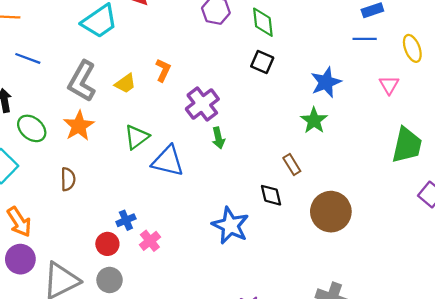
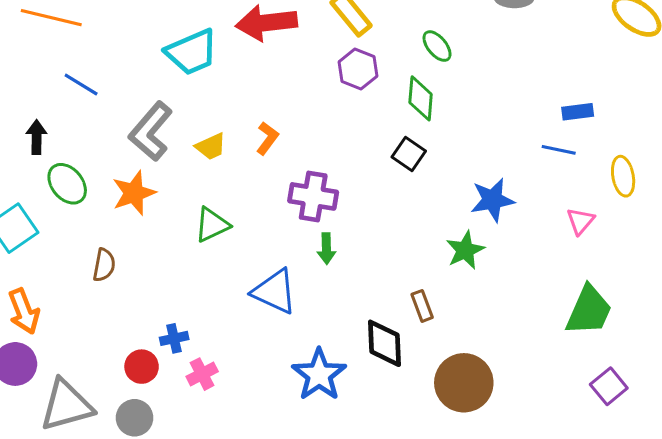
purple cross: (202, 104) -> (313, 196), turned 36
blue triangle: (168, 161) -> (274, 291), moved
black diamond: (271, 195) -> (384, 343), size x1.4

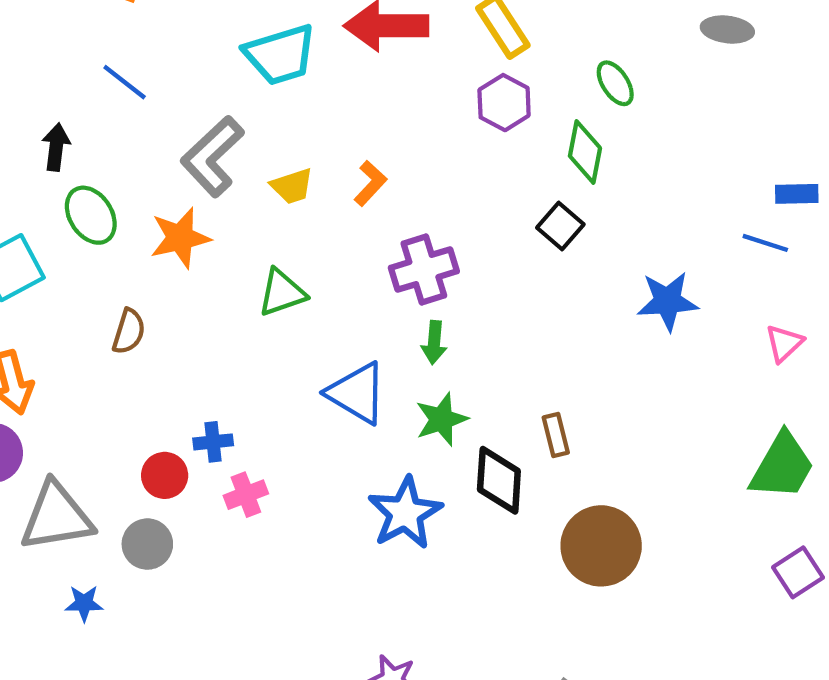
purple cross: (313, 196) -> (424, 270), turned -33
green star: (465, 250) -> (441, 419), moved

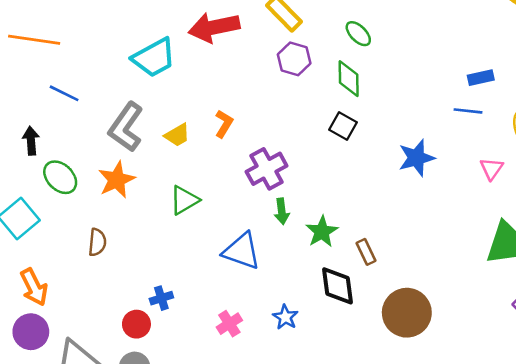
green star: (441, 419) -> (322, 232), moved
pink cross: (246, 495) -> (229, 324), moved
blue star: (405, 513) -> (285, 317), size x0.6

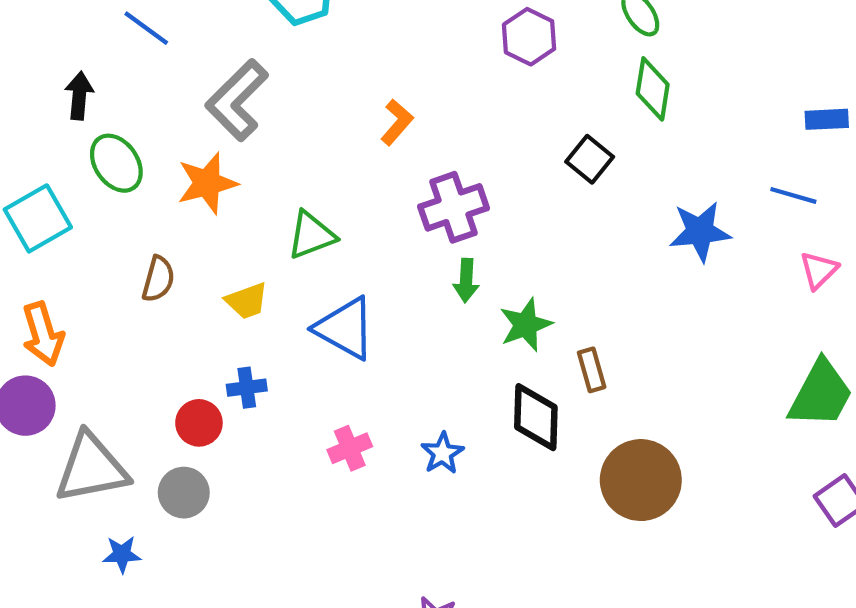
green diamond: (349, 79) -> (653, 89), moved
blue line: (468, 111) -> (793, 195), moved
yellow trapezoid: (177, 135) -> (247, 301), moved
blue triangle: (242, 251) -> (345, 328), moved

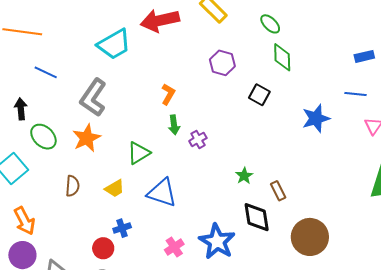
purple hexagon: (529, 37) -> (222, 63), moved
purple cross: (454, 207) -> (198, 139), moved, size x0.6
green arrow: (466, 280) -> (174, 125), moved
green star: (526, 325) -> (244, 176), size x0.7
blue star: (442, 453) -> (217, 241), size x1.8

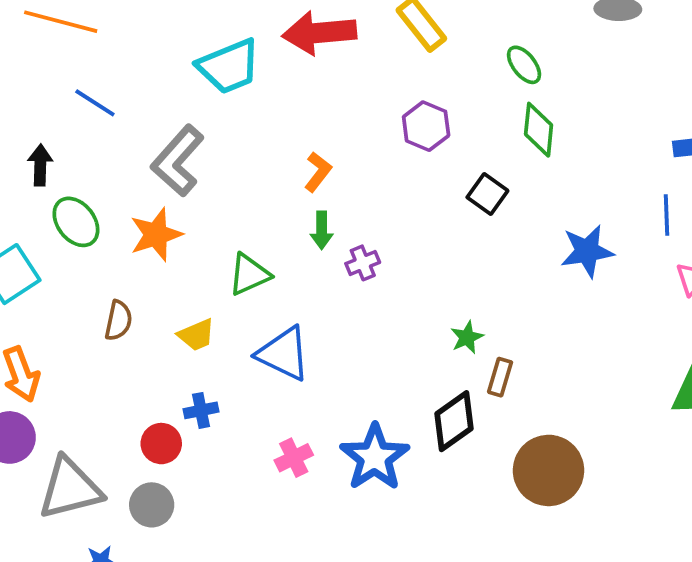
blue line: (355, 94) -> (667, 215), turned 75
green star: (244, 176) -> (467, 337), moved
brown rectangle: (278, 191) -> (500, 377), turned 36
black diamond: (257, 217) -> (454, 421), turned 56

